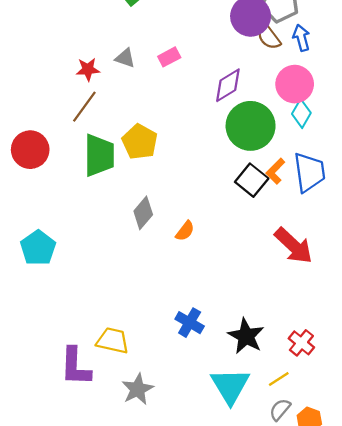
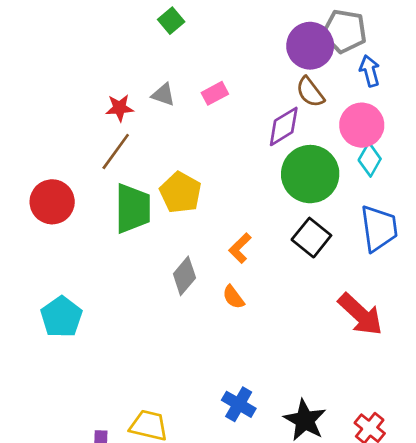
brown semicircle: (269, 37) -> (310, 92), moved
orange L-shape: (275, 171) -> (240, 248), moved
orange semicircle: (185, 231) -> (233, 297), turned 105

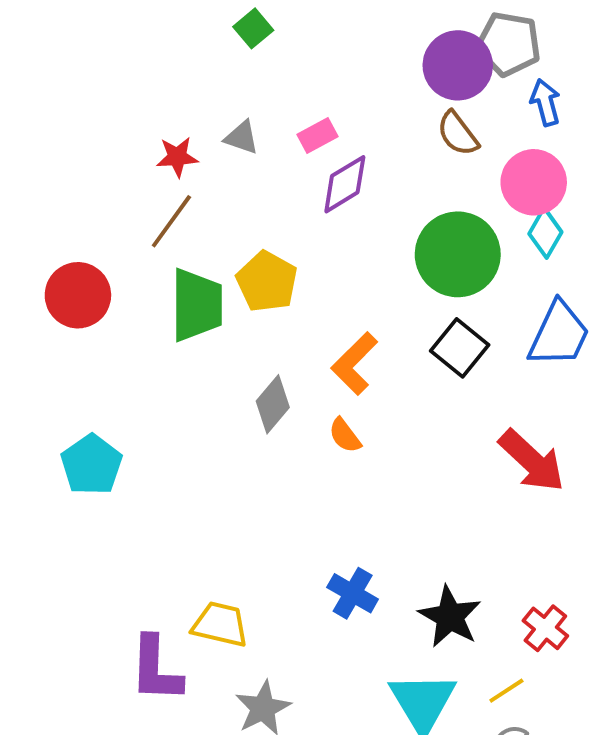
purple diamond: (284, 126) -> (345, 184), moved
blue trapezoid: (379, 228) -> (559, 334), turned 33
orange L-shape: (240, 248) -> (355, 363), size x1.4

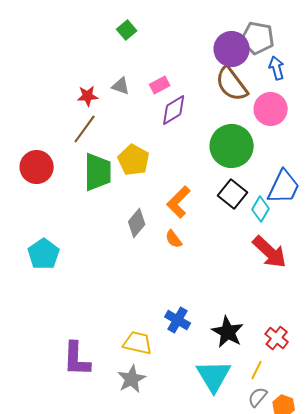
brown semicircle: (458, 134) -> (232, 84), size x1.5
cyan diamond: (545, 233) -> (261, 209), moved
yellow trapezoid: (220, 624) -> (138, 343), moved
yellow line: (506, 691) -> (257, 370), turned -30

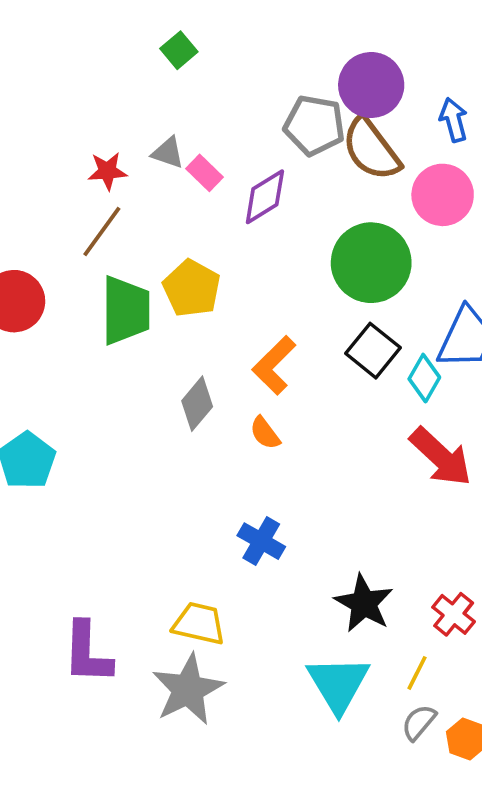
gray pentagon: (258, 38) -> (314, 125), moved
pink rectangle: (160, 85) -> (204, 173), moved, turned 72
blue cross: (178, 320) -> (261, 541), moved
gray star: (132, 379) -> (188, 689), size x1.4

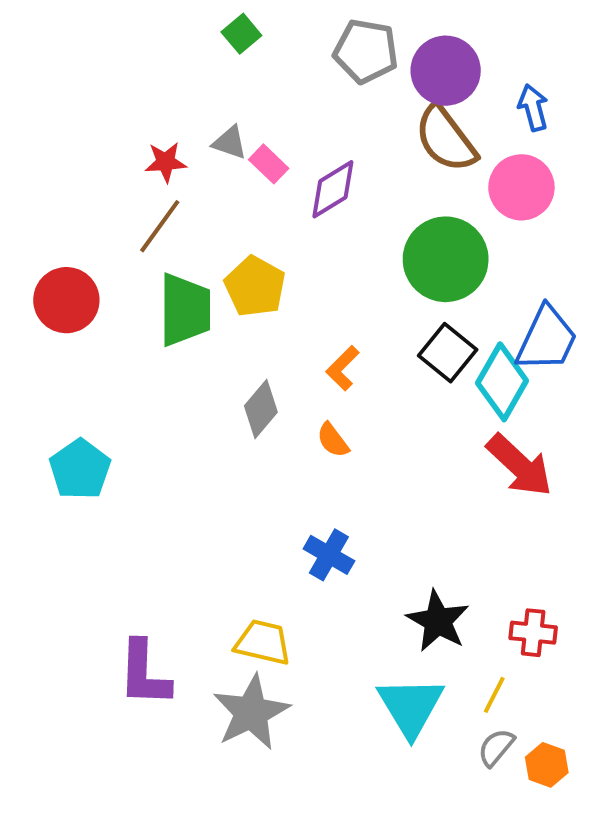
gray pentagon: (314, 125) -> (366, 51), moved
orange L-shape: (274, 365) -> (343, 368), size x0.7
cyan diamond: (424, 378) -> (502, 382), size x1.5
red cross: (454, 614) -> (533, 633), turned -33

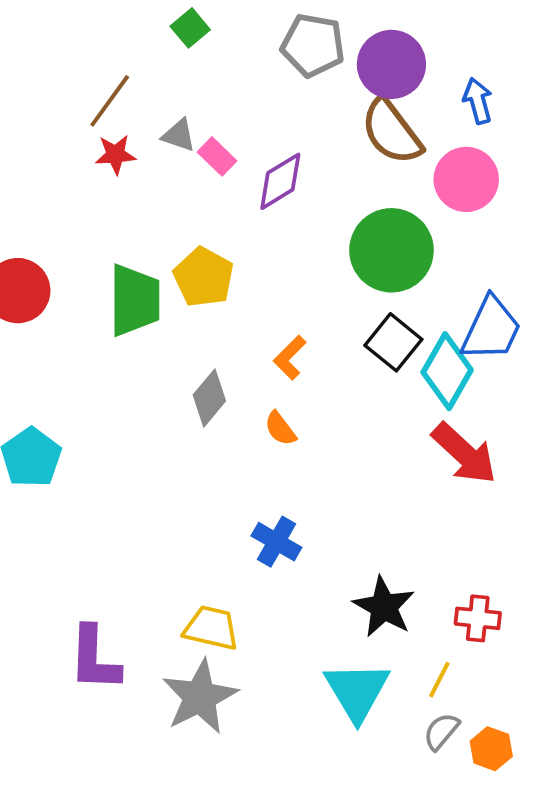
brown line: (160, 226) -> (110, 101), moved

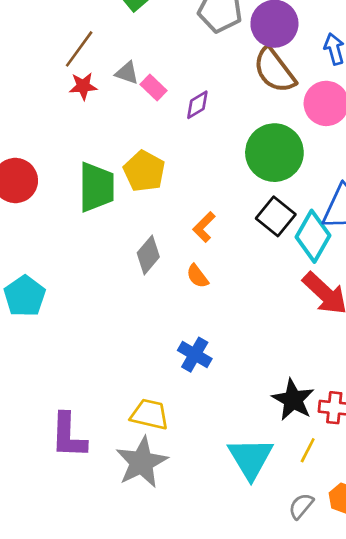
purple diamond: (280, 181) -> (197, 105), size x0.7
black star: (384, 607) -> (293, 400), moved
gray semicircle: (441, 731) -> (301, 506), moved

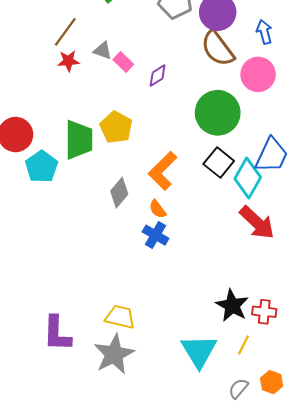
orange L-shape: (204, 227) -> (163, 171), size x1.6
cyan pentagon: (25, 296) -> (41, 167), moved
blue cross: (195, 355) -> (155, 235), moved

